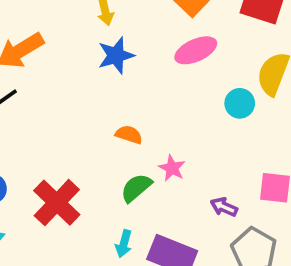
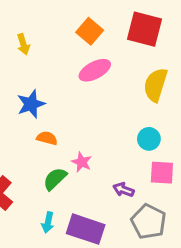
blue star: (116, 55) -> (31, 104), moved
cyan circle: (240, 103) -> (149, 139), moved

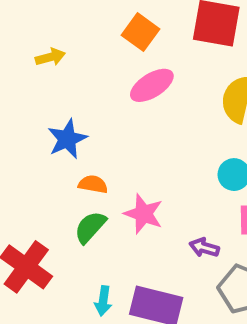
yellow arrow: (23, 44) -> (50, 57), turned -84
pink star: (82, 162) -> (143, 214), size x1.4
green semicircle: (55, 179) -> (90, 227), moved

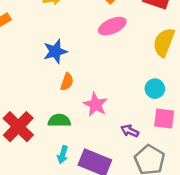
orange semicircle: (93, 184) -> (67, 82), turned 90
green semicircle: (90, 227) -> (59, 120), moved, turned 40

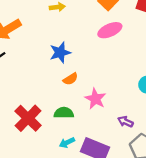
orange semicircle: (67, 82) -> (70, 79), turned 40
cyan arrow: (63, 155) -> (67, 143), turned 48

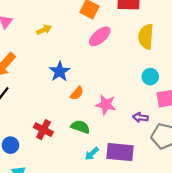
green semicircle: (64, 113) -> (80, 127), turned 36
red cross: (28, 118) -> (43, 130), moved, size x0.7

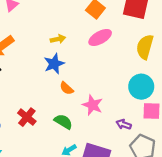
yellow arrow: (44, 30) -> (58, 39), moved
cyan circle: (150, 77) -> (141, 87), size x1.5
orange semicircle: (77, 93) -> (67, 88), turned 80

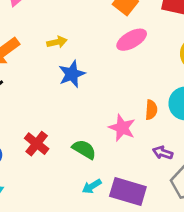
yellow arrow: (58, 39) -> (57, 42), moved
orange semicircle: (67, 88) -> (151, 110), moved, turned -128

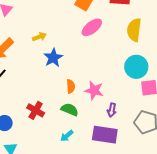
orange semicircle: (151, 110) -> (71, 86), moved
purple arrow: (163, 153) -> (112, 110), moved, turned -88
cyan arrow: (92, 186) -> (67, 136), moved

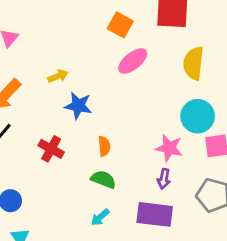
blue star: (53, 58) -> (78, 106), turned -30
pink star: (94, 90) -> (169, 148), moved
red cross: (36, 110) -> (51, 149), moved

